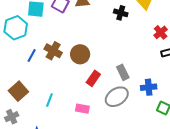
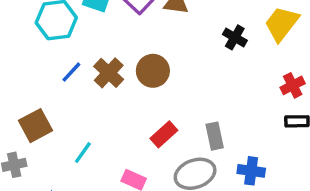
brown circle: (80, 54) -> (153, 71), moved

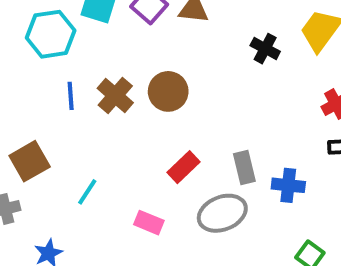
blue line: (71, 72) -> (71, 96), turned -45
blue cross: (251, 171) -> (288, 185), moved

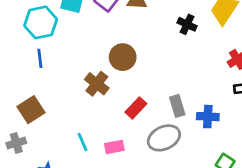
brown cross: (115, 95) -> (97, 84), moved
blue line: (71, 96) -> (40, 58), moved
cyan line: (87, 192) -> (83, 142), moved, turned -54
pink rectangle: (149, 223) -> (114, 147), turned -30

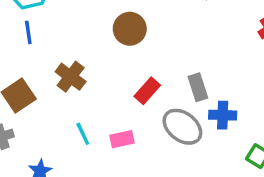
brown cross: (97, 84) -> (71, 77), moved
blue cross: (208, 117) -> (223, 115), moved
gray ellipse: (164, 138) -> (182, 127), turned 64

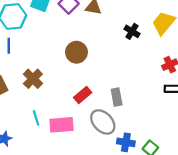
blue cross: (223, 115) -> (126, 142), moved
pink rectangle: (122, 139) -> (62, 125), size x1.5

